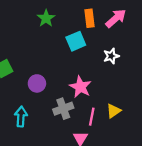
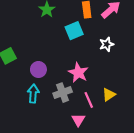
cyan arrow: (21, 117) -> (33, 94), moved
pink line: (92, 117) -> (89, 100), turned -35

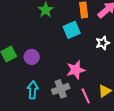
purple circle: (38, 69) -> (32, 57), moved
pink star: (78, 73) -> (76, 70), turned 30

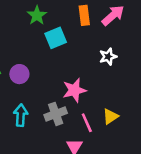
cyan square: (72, 30) -> (56, 38), moved

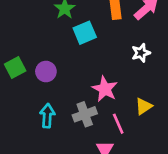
pink star: (74, 90) -> (105, 89), turned -30
yellow triangle: (111, 116) -> (144, 106), moved

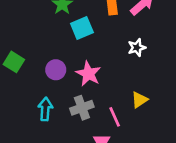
green square: (15, 68) -> (14, 62), turned -30
purple circle: (46, 72) -> (56, 70), moved
pink star: (105, 89) -> (88, 74), moved

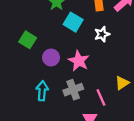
cyan square: (82, 28) -> (73, 22), turned -36
white star: (137, 48) -> (102, 34), moved
green square: (14, 62) -> (28, 40), moved

